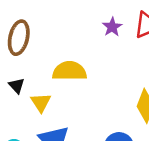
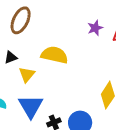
black triangle: (17, 86) -> (11, 57), turned 40

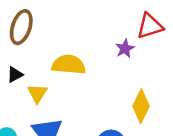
purple star: (95, 28) -> (125, 49), moved

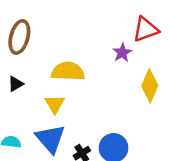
yellow triangle: (37, 93) -> (55, 104), moved
yellow diamond: (141, 106) -> (150, 86), moved

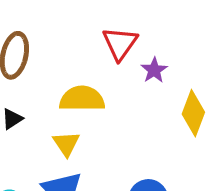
red triangle: (146, 29) -> (120, 43), moved, turned -32

